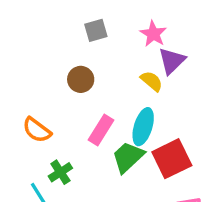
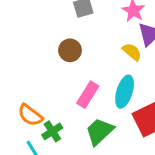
orange semicircle: (37, 130) -> (30, 115), moved
green trapezoid: (128, 157) -> (99, 131), moved

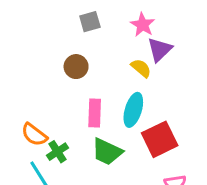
pink rectangle: (88, 95) -> (95, 113), turned -30
green trapezoid: (99, 131) -> (107, 152), turned -112

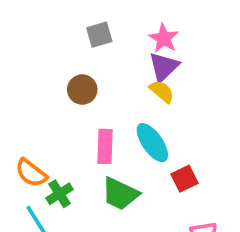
purple triangle: (160, 50) -> (164, 67), moved
cyan ellipse: (133, 110) -> (152, 143), turned -52
red square: (160, 139) -> (185, 179), size x0.6

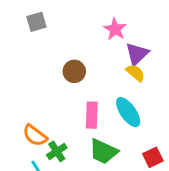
gray square: (99, 35) -> (36, 22), moved
pink star: (164, 38) -> (115, 29), moved
red square: (185, 179) -> (153, 157), moved

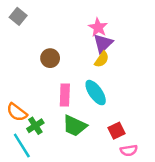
gray square: (36, 22) -> (18, 16), turned -35
pink star: (115, 29) -> (98, 27), moved
yellow semicircle: (135, 73) -> (102, 59), turned 84

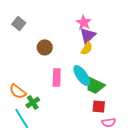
gray square: (18, 16) -> (19, 23), moved
green trapezoid: (75, 126) -> (95, 85), moved
red square: (116, 131) -> (99, 106), turned 32

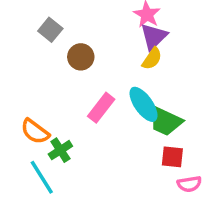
gray square: (19, 23) -> (50, 30), moved
pink rectangle: (57, 77) -> (101, 108), turned 36

